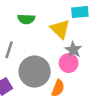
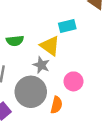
gray star: (73, 50) -> (41, 65), moved
pink circle: (69, 63) -> (73, 81), moved

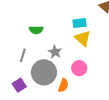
yellow triangle: (50, 46) -> (83, 38), moved

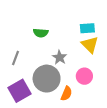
gray line: (23, 55) -> (15, 58), moved
purple square: (19, 85) -> (20, 91), size x1.5

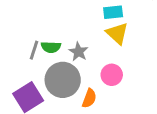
green semicircle: (41, 33) -> (51, 47), moved
gray line: (15, 58) -> (34, 50), moved

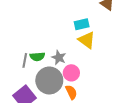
pink circle: (112, 75) -> (71, 73), moved
orange semicircle: (89, 98) -> (71, 92), turned -40

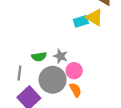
yellow triangle: (87, 40) -> (95, 17), moved
gray line: (25, 60) -> (19, 73), moved

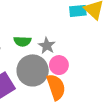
orange semicircle: (75, 90) -> (56, 87), size x1.5

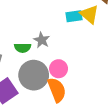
gray star: (47, 46) -> (42, 40), moved

